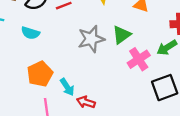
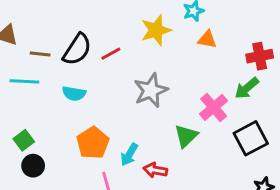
green triangle: (122, 35) -> (186, 136), moved
cyan arrow: (67, 87) -> (129, 154), turned 72

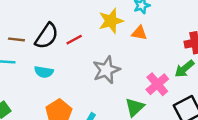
orange triangle: (207, 39) -> (139, 33), moved

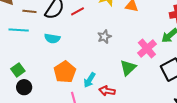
gray star: (106, 70) -> (104, 37), size x0.6

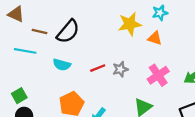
red line: (77, 11) -> (98, 68), moved
pink cross: (147, 49) -> (158, 75), moved

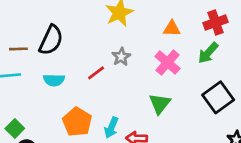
orange triangle: (155, 38) -> (172, 29), moved
gray star: (120, 69) -> (121, 57), moved

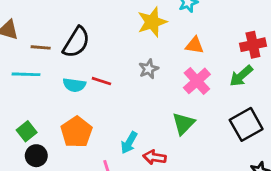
orange triangle: (172, 29) -> (195, 45), moved
red line: (96, 73) -> (101, 81), moved, turned 48
orange pentagon: (77, 122) -> (76, 132), moved

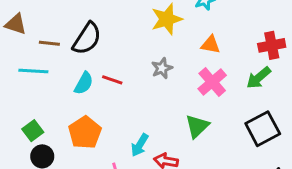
cyan semicircle: (74, 85) -> (84, 83), turned -70

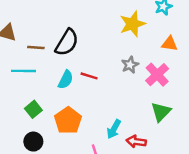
pink cross: (212, 82) -> (157, 75), moved
green square: (33, 131) -> (33, 109), moved

